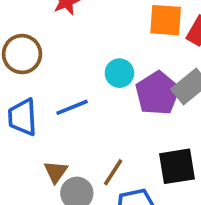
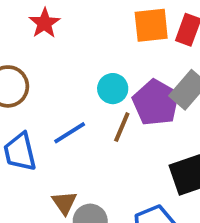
brown line: (113, 172) -> (122, 127), moved

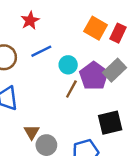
orange square: (151, 25) -> (96, 28), turned 30
blue line: (70, 133) -> (41, 51), moved

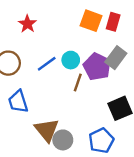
blue line: (41, 51) -> (47, 64), moved
brown triangle: (32, 132) -> (47, 130), size x1.6

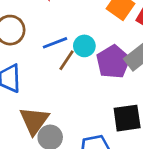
brown line: (78, 83) -> (66, 60), moved

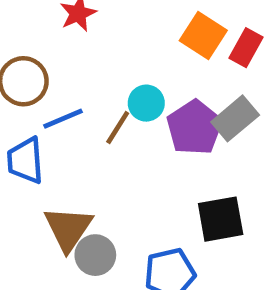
blue line: (55, 43) -> (63, 119), moved

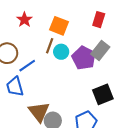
orange square: (203, 36) -> (59, 26), moved
brown line: (118, 128) -> (50, 46), moved

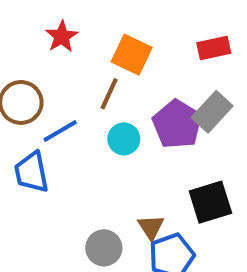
red rectangle: (99, 20) -> (214, 48), turned 56
cyan circle: (61, 52) -> (124, 139), moved
brown triangle: (39, 112) -> (151, 227), moved, size x0.6

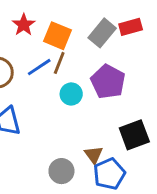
orange square: (132, 55) -> (58, 36), moved
gray rectangle: (212, 112) -> (102, 33), moved
blue line: (60, 131) -> (39, 67), moved

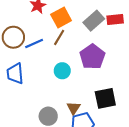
orange square: (58, 36) -> (61, 17), turned 30
blue line: (39, 67) -> (34, 44), moved
cyan circle: (71, 94) -> (62, 71), moved

